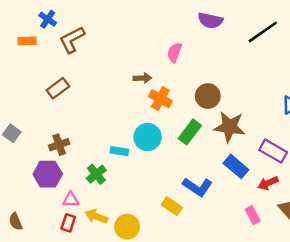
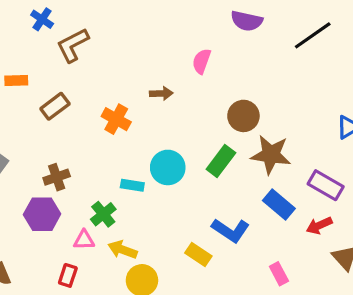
orange rectangle: (27, 41) -> (16, 80), moved
orange cross: (160, 99) -> (116, 119), moved
pink triangle: (71, 200) -> (84, 240), moved
pink rectangle: (253, 215) -> (279, 274), moved
yellow arrow: (96, 216) -> (123, 250), moved

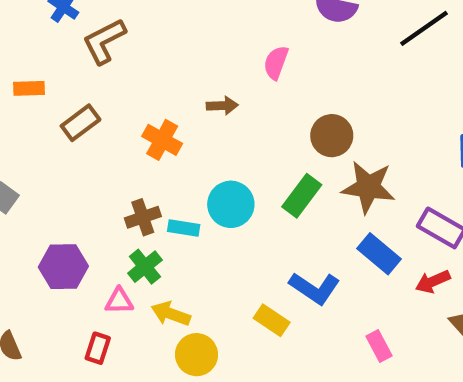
brown cross: (57, 177) -> (143, 217), moved

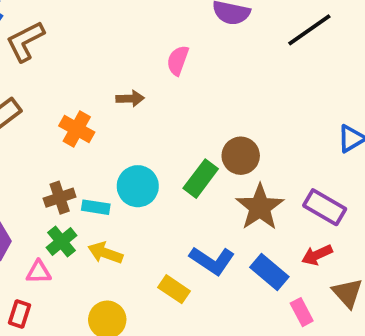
brown circle: (332, 136) -> (241, 156), moved
brown star: (368, 187) -> (260, 207), moved, turned 30
blue rectangle: (379, 254) -> (269, 272), moved
yellow arrow: (171, 314) -> (105, 253), moved
pink rectangle: (379, 346) -> (302, 312), moved

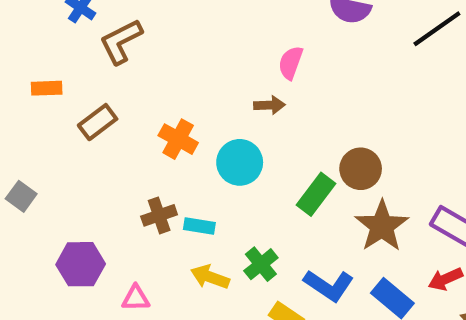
brown arrow: (130, 99) -> (269, 105), moved
cyan circle: (138, 186) -> (240, 162), moved
green cross: (61, 242) -> (261, 264), moved

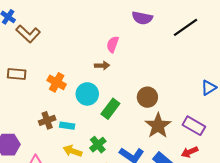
brown L-shape: (121, 41) -> (28, 34), turned -110
brown rectangle: (98, 122) -> (17, 74), turned 42
green rectangle: (316, 194) -> (110, 109), moved

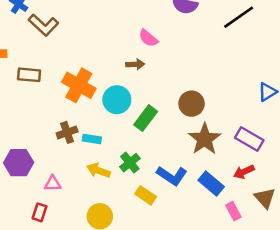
pink semicircle: (113, 44) -> (148, 38), turned -70
orange cross: (57, 82) -> (79, 85), size x1.4

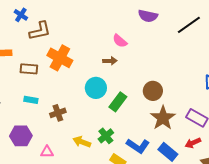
brown L-shape: (43, 25) -> (40, 31), turned -55
orange cross: (79, 85) -> (60, 58), moved
cyan rectangle: (92, 139) -> (31, 100), moved

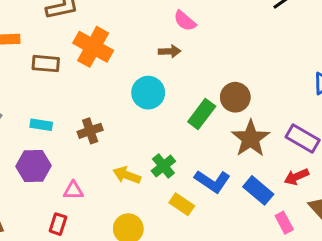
cyan rectangle: (31, 100) -> (41, 125), moved
green rectangle: (118, 102) -> (202, 114), moved

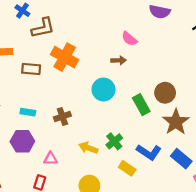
green rectangle: (202, 114) -> (141, 105), turned -66

